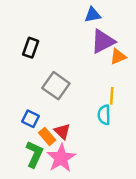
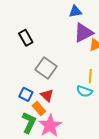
black rectangle: (31, 48) -> (26, 38), turned -49
cyan semicircle: (104, 115) -> (84, 91), turned -70
red triangle: (62, 131) -> (47, 95), moved

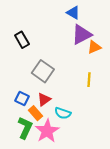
blue triangle: (75, 11) -> (73, 13), turned 40
cyan semicircle: (84, 91) -> (63, 113), moved
red triangle: (47, 95) -> (44, 100), turned 40

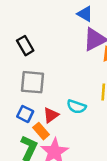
gray square: (43, 71) -> (32, 82), moved, turned -30
cyan semicircle: (63, 113) -> (76, 107), moved

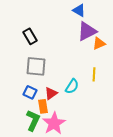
cyan semicircle: (76, 107) -> (72, 86), turned -77
orange rectangle: (41, 131) -> (43, 106), turned 32

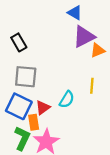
blue square: (30, 92) -> (19, 106), size x1.6

